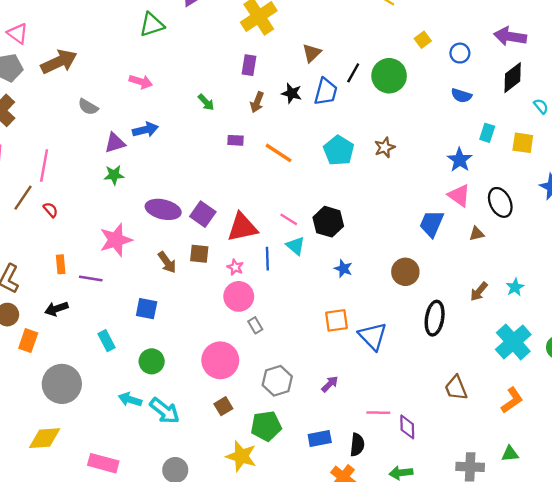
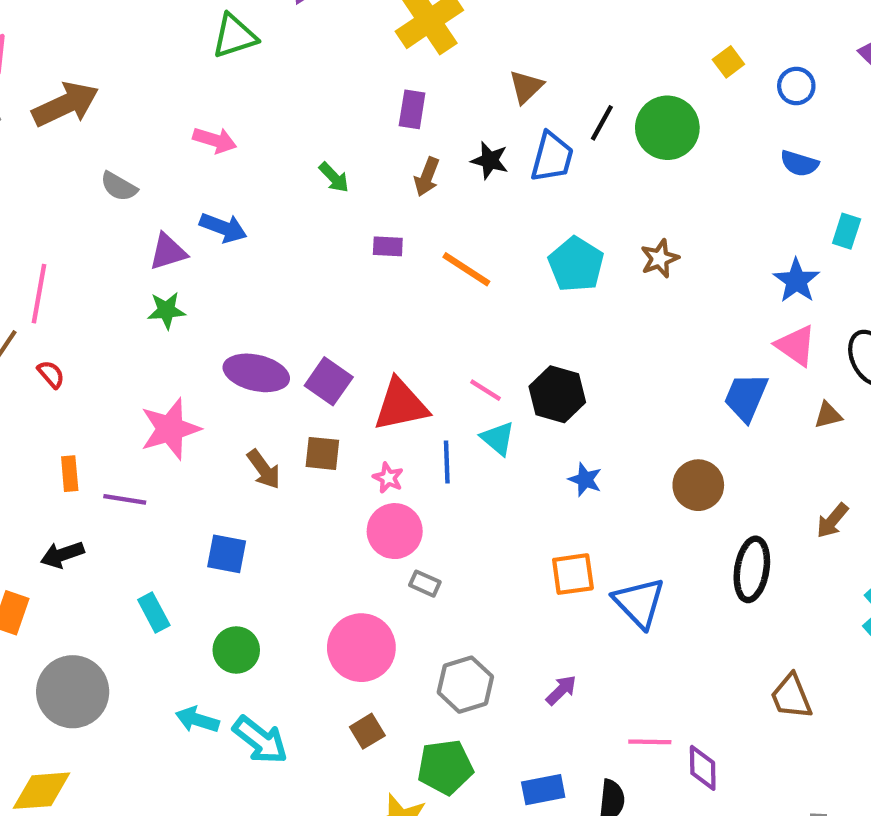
blue arrow: (145, 130) -> (223, 228), turned 35
gray rectangle: (255, 325) -> (425, 584), turned -35

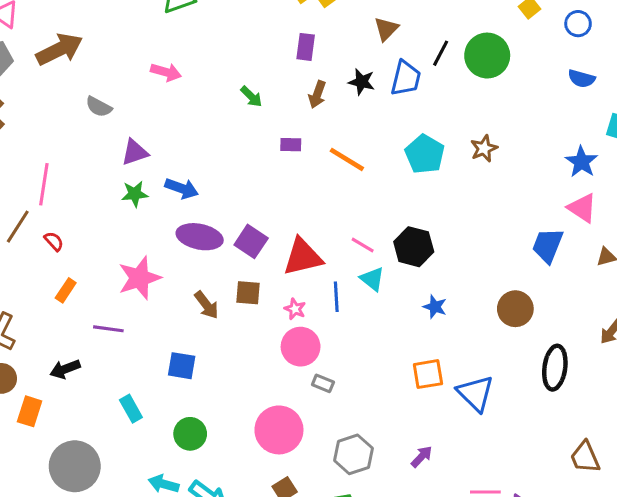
blue arrow: (223, 228) -> (182, 188), moved
orange rectangle: (70, 474) -> (66, 290), moved, turned 40

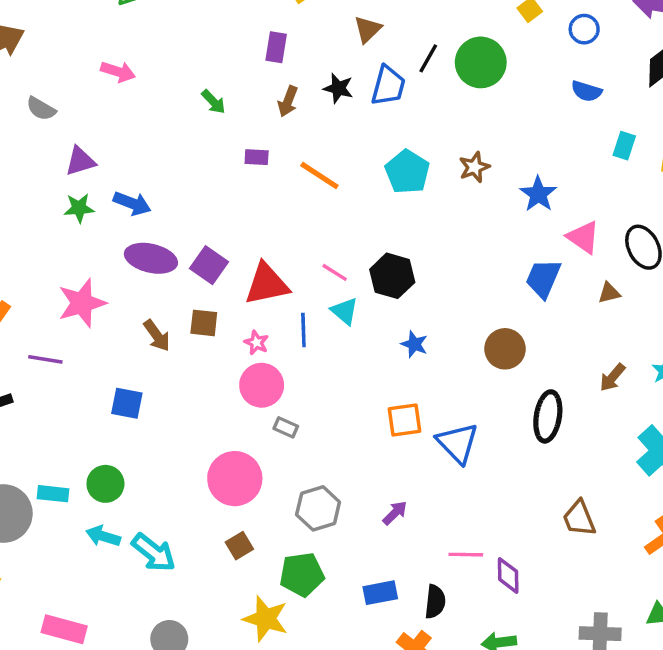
blue star: (581, 162) -> (538, 194), moved
cyan rectangle: (131, 409) -> (53, 494), moved, turned -56
green circle: (190, 434) -> (105, 484), moved

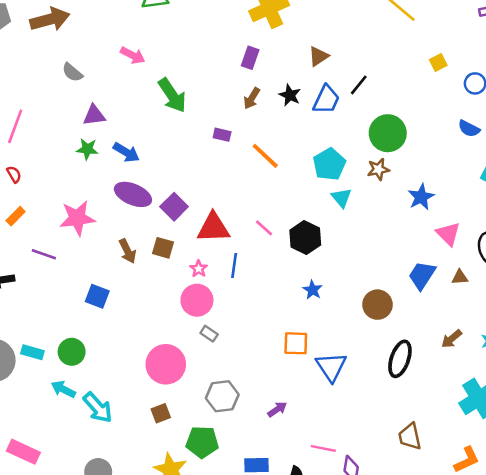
green circle: (481, 62) -> (388, 133), moved
green arrow: (213, 102) -> (172, 95), moved, size x1.8
blue trapezoid: (543, 278) -> (422, 275), moved
cyan triangle: (344, 311) -> (341, 198), moved

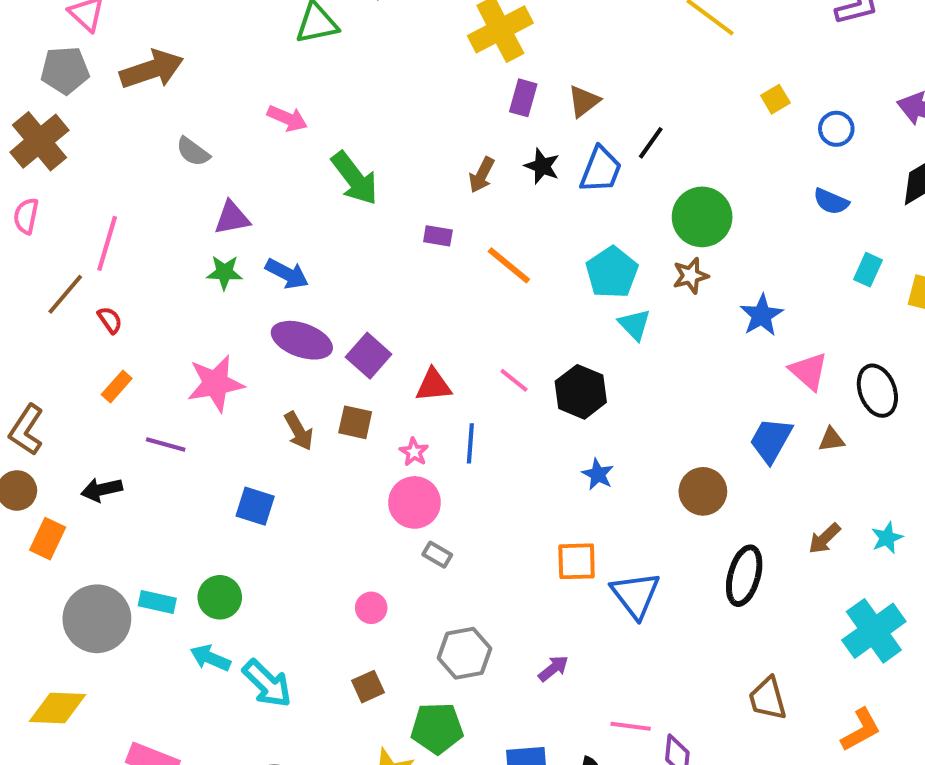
purple rectangle: (250, 58) -> (523, 98), moved
red triangle: (213, 228) -> (433, 385), size x0.7
pink circle: (166, 364) -> (371, 608), size x0.5

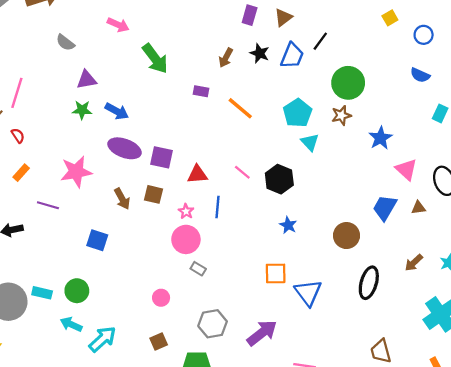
purple square: (369, 356) -> (162, 157), turned -30
purple arrow: (553, 668) -> (262, 333), size x1.8
cyan arrow: (267, 684) -> (103, 339), turned -88

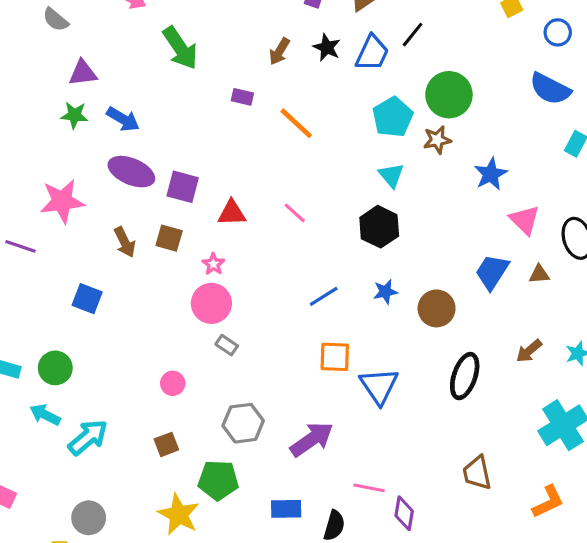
blue semicircle: (420, 75) -> (550, 89), size x1.5
cyan pentagon: (298, 113) -> (393, 117), moved
black hexagon: (279, 179) -> (379, 227), moved
blue line: (217, 207) -> (324, 296), moved, turned 50
blue star: (288, 225) -> (385, 292), moved, turned 30

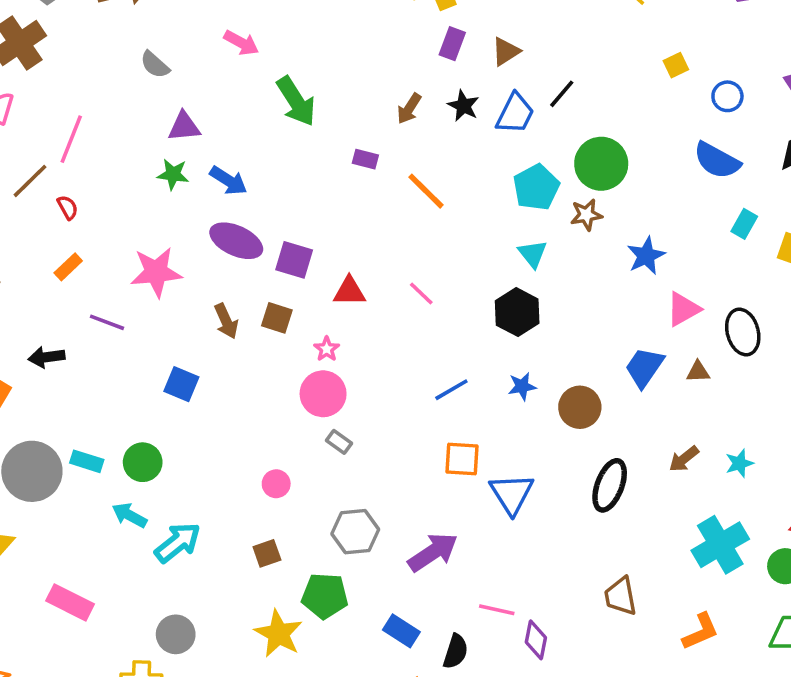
pink triangle: (525, 220) -> (683, 309), turned 44
blue rectangle: (286, 509) -> (401, 631), turned 32

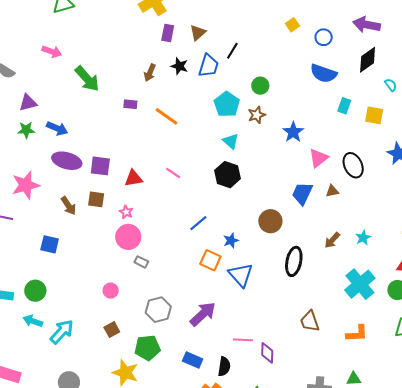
green circle: (601, 164) -> (260, 86), size x0.6
blue star: (522, 386) -> (231, 241), moved
orange square: (462, 459) -> (210, 260), turned 30
orange L-shape: (701, 632) -> (357, 334), turned 30

